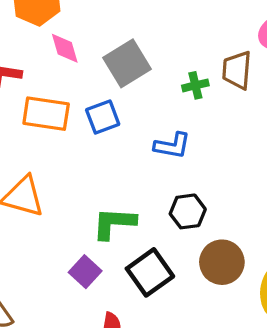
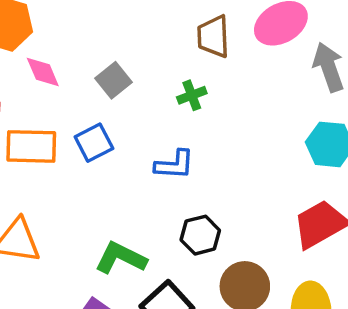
gray square: (127, 63) -> (113, 80), size x0.7
brown trapezoid: (237, 70) -> (213, 36), moved
green L-shape: (114, 223) -> (121, 258), turned 30

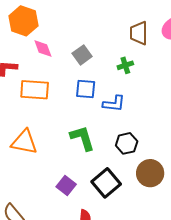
blue square: (94, 143) -> (86, 89), moved, turned 30
green L-shape: (121, 258) -> (82, 138), moved, turned 44

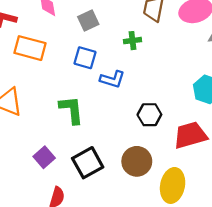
black hexagon: (127, 143) -> (149, 115), moved

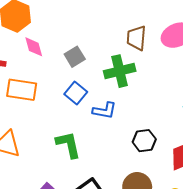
green cross: (133, 41) -> (120, 71), size x1.8
blue square: (85, 58) -> (76, 93), turned 30

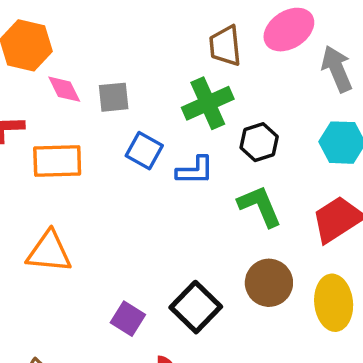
gray square: (75, 57) -> (114, 97), moved, turned 36
black hexagon: (144, 141) -> (259, 142), moved
green L-shape: (68, 145) -> (260, 206), moved

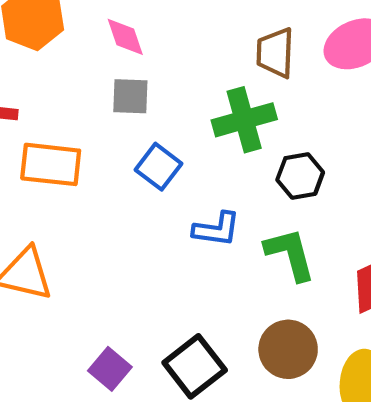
pink diamond: (64, 89) -> (125, 37), moved
blue L-shape: (195, 170) -> (217, 229), moved

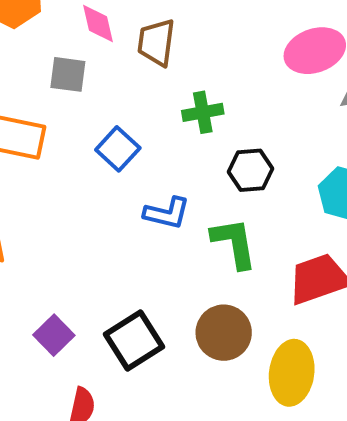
brown trapezoid: (275, 53) -> (156, 42), moved
gray square: (130, 96) -> (68, 74), moved
green cross: (244, 120) -> (203, 112), size x0.7

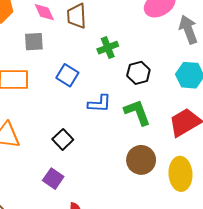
black square: (134, 340) -> (63, 139), moved, size x0.7

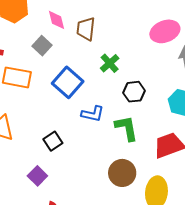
gray square: (34, 42) -> (42, 46), turned 36
green cross: (108, 48) -> (110, 63), turned -30
blue square: (67, 75) -> (68, 82), size x1.4

